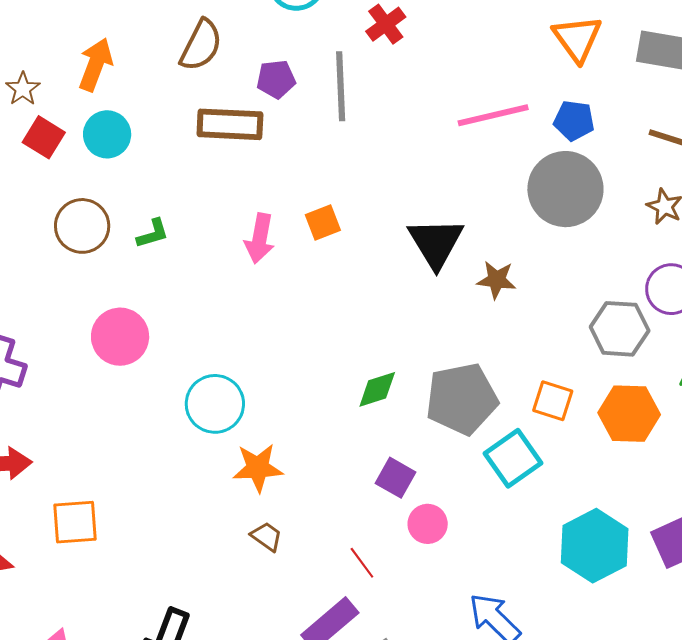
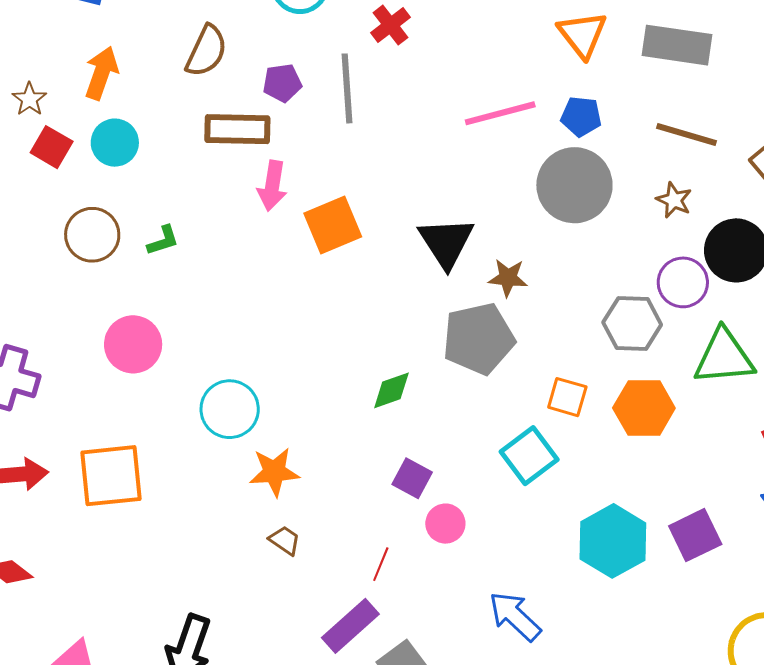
orange square: (323, 222) -> (333, 225), size x1.6
pink arrow: (260, 238) -> (272, 186), moved
gray pentagon: (462, 399) -> (479, 339), moved
orange square: (75, 522) -> (111, 476), moved, size x1.4
red line: (362, 563) -> (381, 564), turned 60

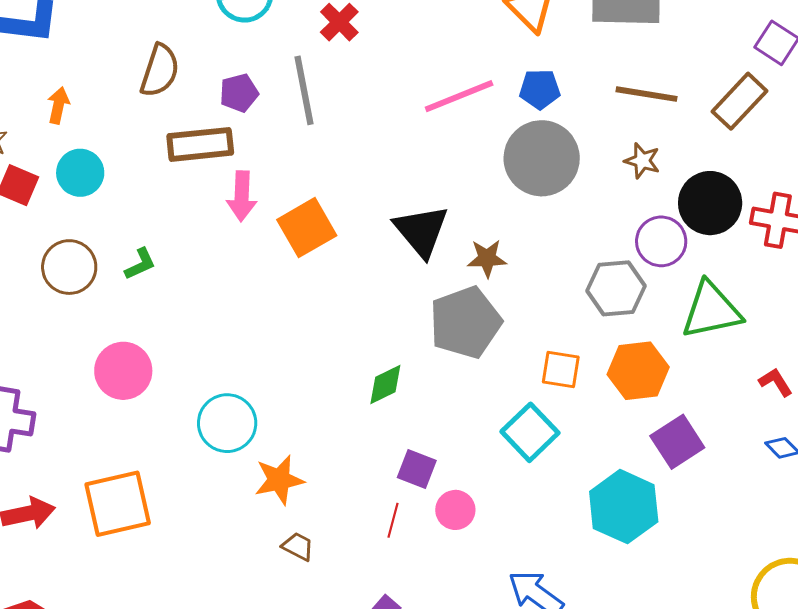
orange arrow: (101, 73) -> (58, 105), size x0.7
purple square: (695, 535) -> (677, 442), moved
red line: (381, 564) -> (393, 520), moved

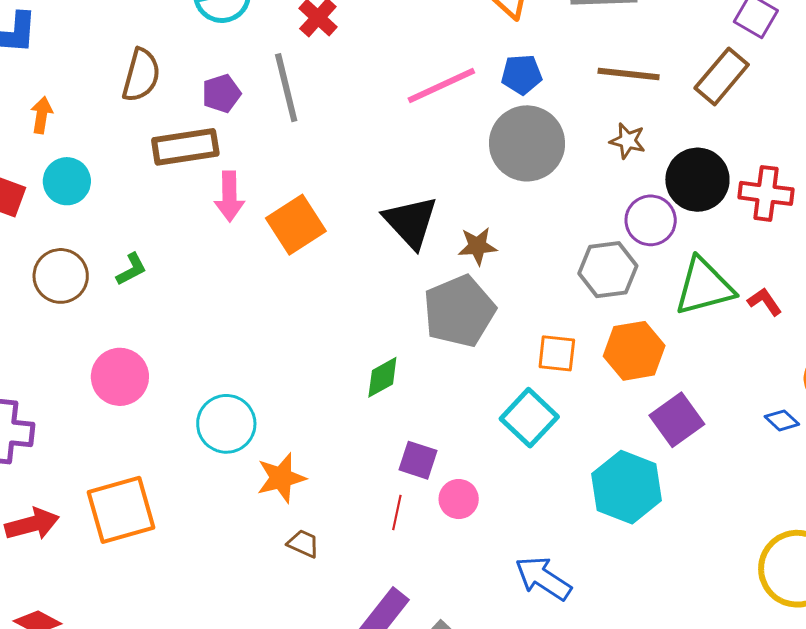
red L-shape: (776, 382) -> (765, 302), moved

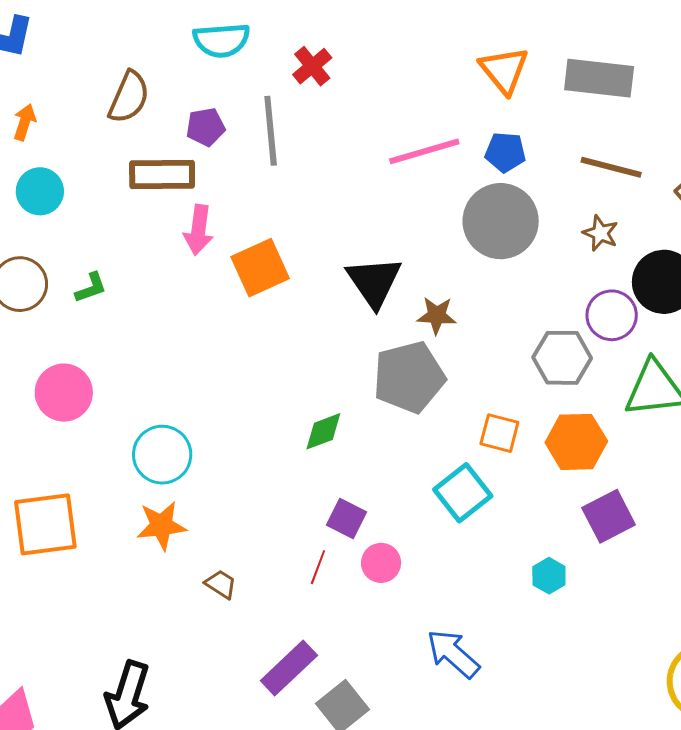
orange star: (281, 478) -> (161, 526), moved
cyan hexagon: (627, 487) -> (549, 576), size x0.5

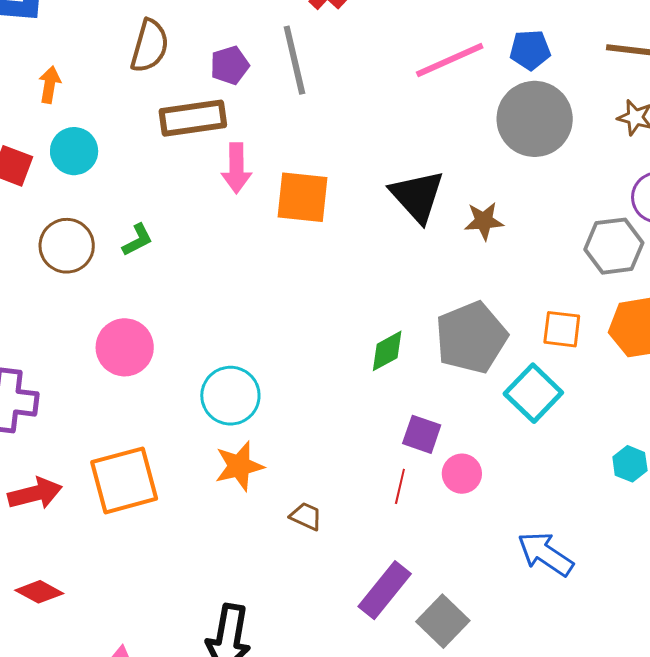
orange square: (260, 268) -> (302, 197), turned 38
gray pentagon: (409, 377) -> (471, 337), moved

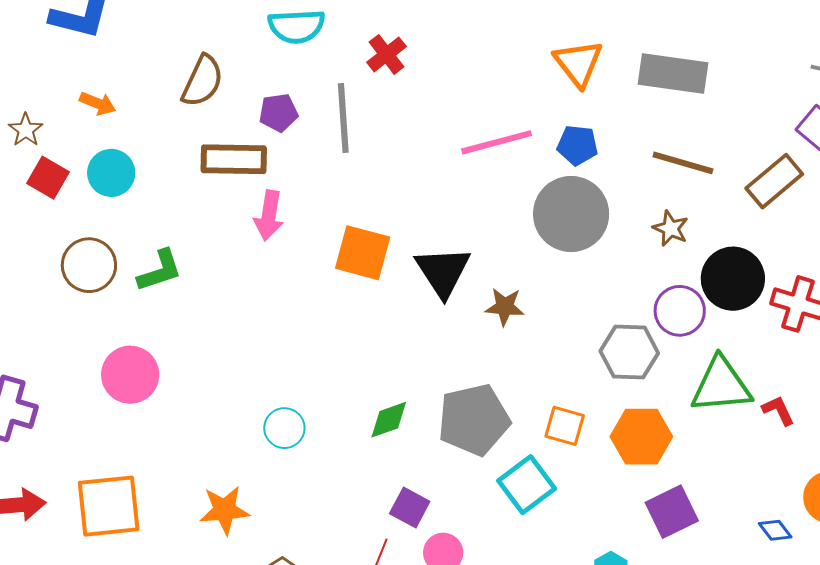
orange arrow: (50, 85) -> (98, 103), turned 93
orange square: (302, 197) -> (363, 253), moved
green L-shape: (138, 240) -> (160, 271), size x1.4
cyan circle: (230, 396) -> (284, 428), moved, size x0.7

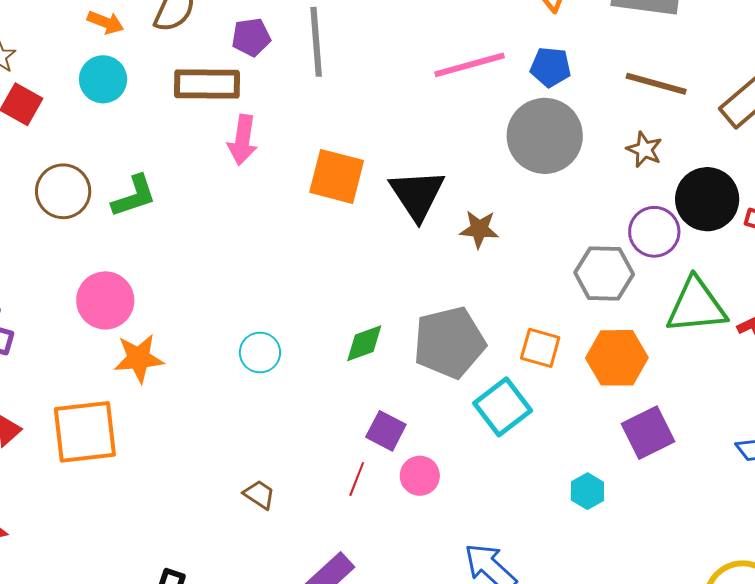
orange arrow: (98, 103) -> (106, 22), moved
cyan circle: (111, 173) -> (103, 79), moved
orange star: (225, 510) -> (139, 358), moved

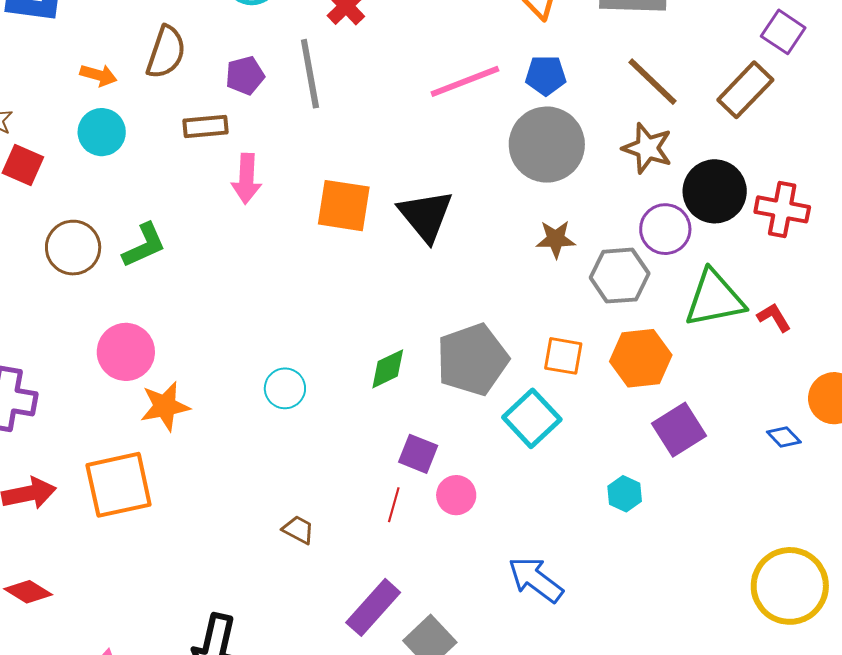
brown rectangle: (207, 84) -> (206, 126), size x0.7
brown line: (656, 84) -> (652, 82), turned 34
brown star: (644, 149) -> (647, 148), size x1.4
brown star: (479, 229) -> (556, 239), moved

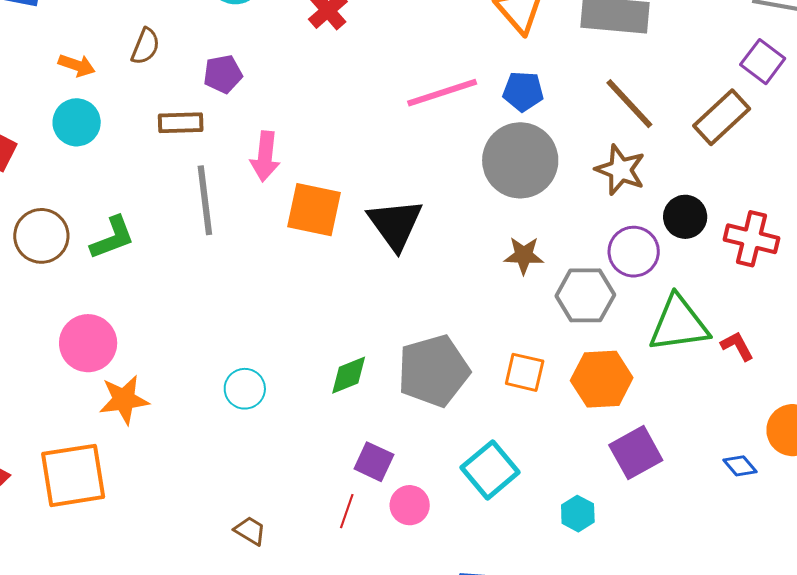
brown semicircle: (166, 52) -> (145, 46), size x0.7
gray line: (310, 74) -> (205, 200), moved
pink arrow: (246, 179) -> (265, 156), moved
black circle: (715, 191) -> (685, 217), size x0.7
cyan square: (532, 418) -> (490, 470), moved

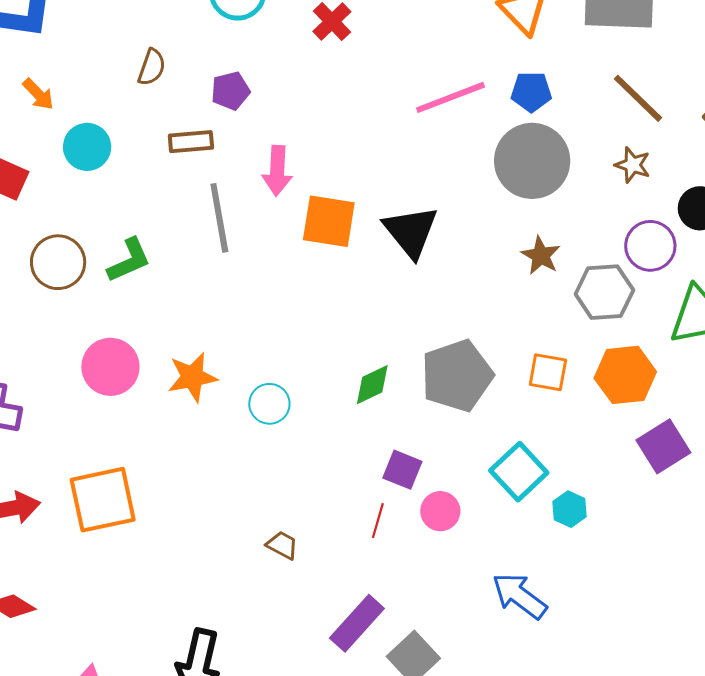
orange arrow: (77, 65) -> (38, 94), moved, turned 30
brown star: (620, 170) -> (633, 165), size x0.7
brown star: (524, 255) -> (541, 256), turned 30
orange star: (124, 400) -> (192, 377), moved
cyan hexagon: (578, 514) -> (570, 509), moved

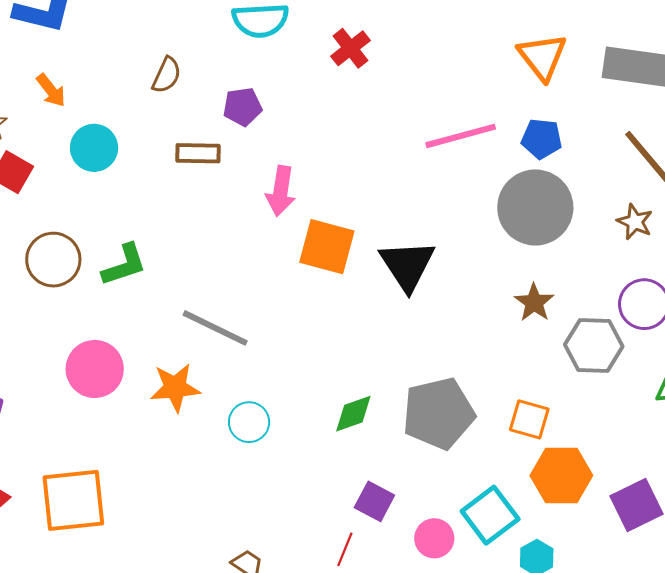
gray line: (219, 218) -> (215, 328), moved, turned -60
orange hexagon: (625, 375) -> (561, 476), moved
pink circle: (440, 511) -> (434, 538), moved

